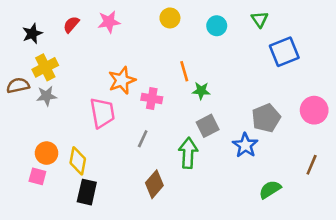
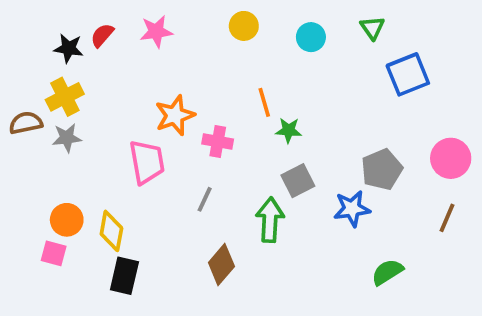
black star: (32, 34) -> (69, 48), moved, turned 30
blue star: (245, 145) -> (352, 209), turned 30
brown line: (312, 165) -> (447, 218), moved

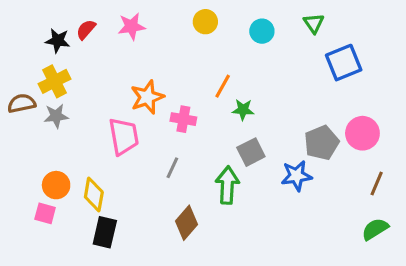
orange line: (264, 102) -> (223, 86), turned 45
pink circle: (451, 158) -> (362, 133), moved
green semicircle: (387, 272) -> (375, 229), moved

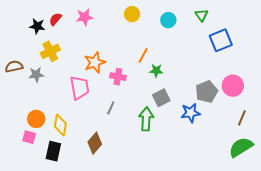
yellow cross: (55, 81) -> (50, 51), moved
brown diamond: (187, 223) -> (95, 143), moved
green semicircle: (375, 229) -> (241, 147), size x1.4
black rectangle: (105, 232) -> (53, 151), moved

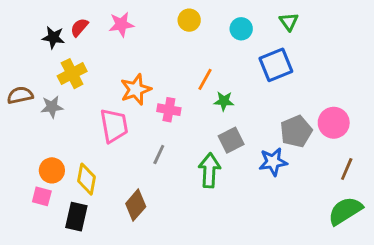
blue square: (221, 40) -> (276, 65), moved

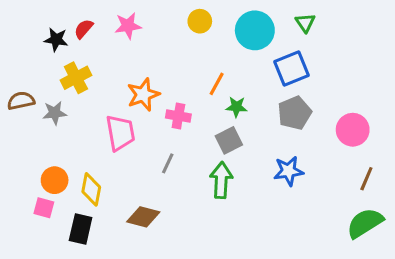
cyan circle: (241, 29) -> (255, 30), size x1.6
gray pentagon: (296, 131) -> (295, 113), moved
gray square: (231, 140) -> (229, 140), moved
brown diamond: (136, 205) -> (143, 217), turned 64

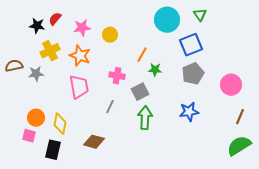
yellow circle: (200, 21) -> (110, 35), moved
pink star: (128, 26) -> (82, 28), moved
orange star: (143, 95) -> (80, 56), moved, turned -30
gray square: (229, 140) -> (140, 92), moved

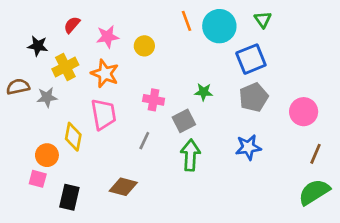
black star: (37, 26) -> (38, 46), moved
orange line: (142, 55) -> (186, 21), moved, turned -49
yellow diamond: (60, 124) -> (73, 137), moved

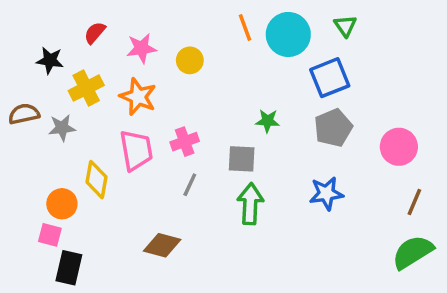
pink cross: (154, 100) -> (185, 142), moved, turned -30
gray square: (184, 121) -> (242, 159), turned 30
black rectangle: (69, 197) -> (69, 268), moved

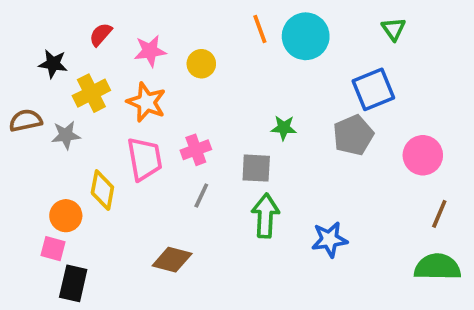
green triangle: (345, 26) -> (394, 29), moved
blue square: (330, 78) -> (373, 89), moved
blue star: (326, 193) -> (329, 239), moved
green semicircle: (413, 252) -> (437, 267), turned 33

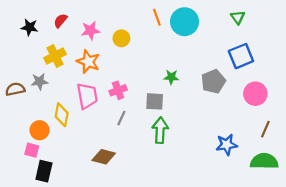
black star: (53, 64) -> (30, 27), moved
blue square: (373, 89) -> (241, 56), moved
brown semicircle: (26, 120) -> (15, 89), moved
blue star: (329, 239) -> (227, 145), moved

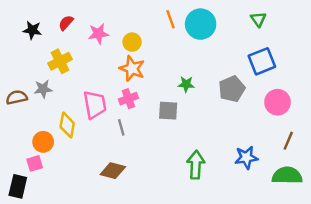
orange star: (88, 62) -> (132, 69), moved
gray line: (121, 118) -> (121, 127), moved, turned -40
green arrow: (160, 130) -> (196, 165), moved
pink square: (32, 150) -> (35, 163), turned -32
black rectangle: (44, 171) -> (18, 186), moved

